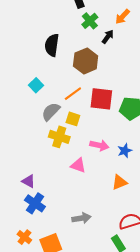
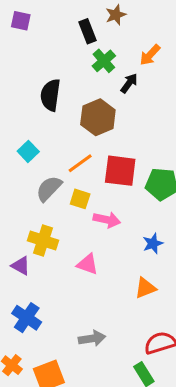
yellow cross: (59, 137) -> (43, 240), moved
pink arrow: (99, 145) -> (107, 220), moved
purple triangle: (29, 181) -> (21, 266), moved

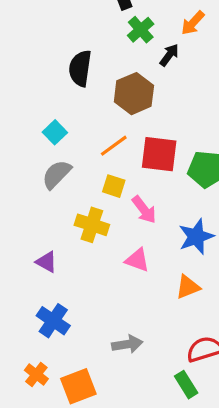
gray semicircle: (49, 189) -> (57, 174), moved
pink arrow: (107, 220) -> (144, 210), turned 40
yellow cross: (43, 240) -> (92, 225), moved
blue star: (153, 243) -> (196, 237), size x1.5
pink triangle: (88, 264) -> (137, 260), moved

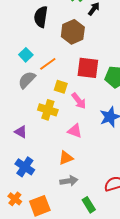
orange line: (114, 146) -> (48, 64), moved
orange triangle: (188, 287) -> (66, 158), moved
green rectangle: (186, 385) -> (89, 205), moved

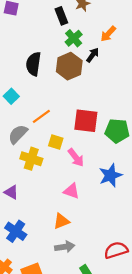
brown hexagon: (73, 32) -> (69, 66), moved
cyan square: (26, 55) -> (11, 96), moved
yellow cross: (48, 110) -> (31, 159), moved

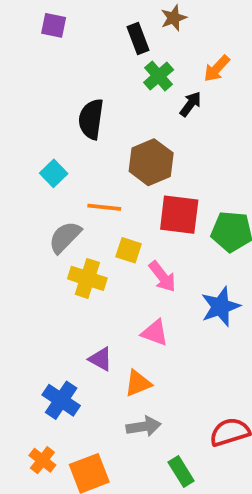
brown hexagon: (69, 66) -> (151, 162), moved
orange line: (41, 116) -> (104, 207), turned 42
purple triangle: (11, 192) -> (100, 359), moved

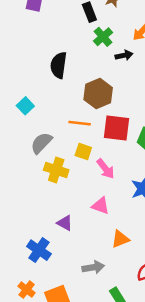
black arrow: (190, 104) -> (124, 55), turned 42
cyan square: (54, 173) -> (25, 106), moved
orange line: (104, 207) -> (80, 123), moved
orange triangle: (138, 383) -> (120, 239), moved

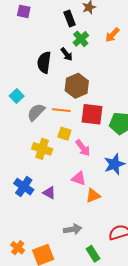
black arrow: (124, 55) -> (67, 54), moved, turned 64
gray semicircle: (41, 143) -> (36, 112), moved
orange triangle: (120, 239) -> (93, 196), moved
blue cross: (39, 250) -> (24, 187), moved

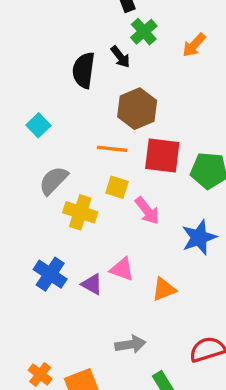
orange arrow: (112, 35) -> (194, 45), moved
gray semicircle: (36, 112) -> (54, 181), moved
pink triangle: (79, 178) -> (122, 269), moved

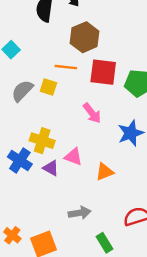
yellow square: (117, 187) -> (48, 87), moved
yellow cross: (80, 212) -> (42, 141), moved

